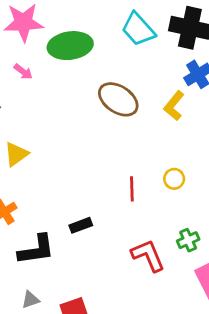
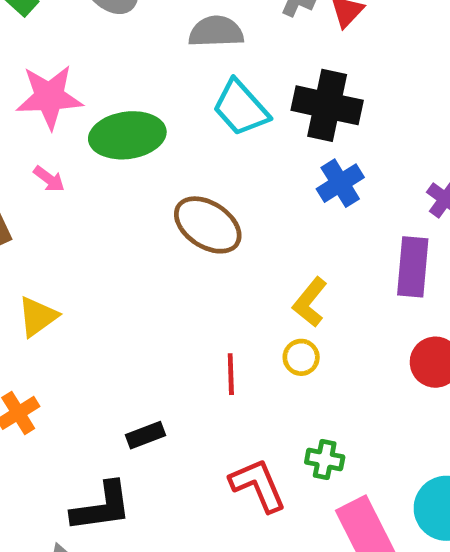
yellow L-shape: (174, 106) -> (310, 302), moved
green cross: (188, 240) -> (325, 460), turned 35
black L-shape: (36, 250) -> (102, 507), moved

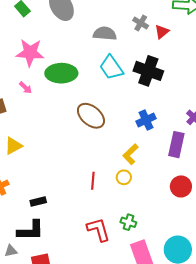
blue cross: (340, 183) -> (146, 120), moved
black rectangle: (146, 435) -> (38, 201), moved

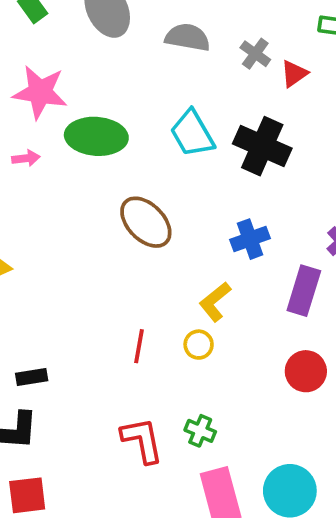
gray semicircle: (105, 34) -> (187, 37), moved
pink arrow: (26, 88) -> (26, 158), turned -56

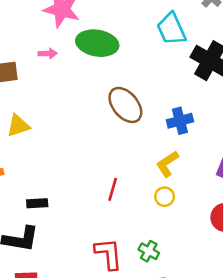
cyan trapezoid: (192, 133) -> (171, 29), moved
blue cross: (250, 239) -> (180, 121), moved
yellow circle: (199, 345) -> (165, 197), moved

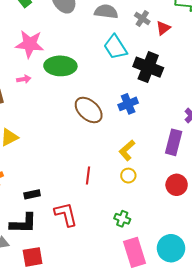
blue cross: (180, 121) -> (128, 104), moved
red L-shape: (108, 254) -> (66, 214), moved

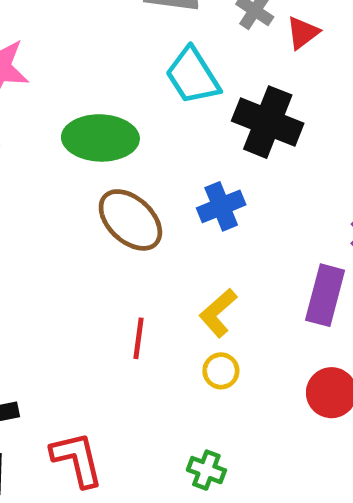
green ellipse: (60, 66) -> (100, 138), moved
red line: (88, 176) -> (139, 338), moved

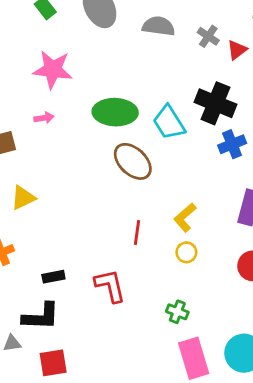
cyan trapezoid: (193, 76) -> (169, 122), moved
blue cross: (221, 206) -> (232, 144), moved
red L-shape: (77, 459) -> (110, 286), moved

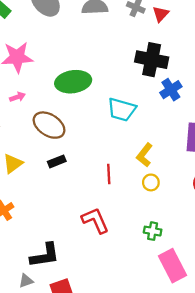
cyan trapezoid: (169, 122) -> (122, 110), moved, turned -32
brown ellipse: (133, 161) -> (49, 125), moved
black rectangle: (53, 277) -> (57, 161), moved

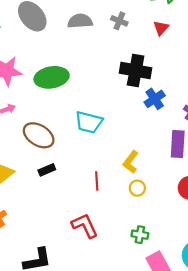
red triangle: (161, 14) -> (161, 28), moved
green ellipse: (73, 82) -> (52, 77), moved
cyan trapezoid: (122, 110) -> (89, 122), moved

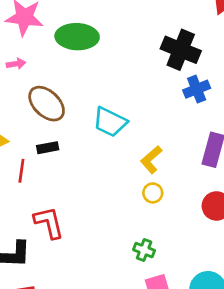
cyan trapezoid: (89, 122) -> (110, 122), moved
red line: (97, 181) -> (21, 171), moved
red L-shape: (85, 226) -> (49, 223), moved

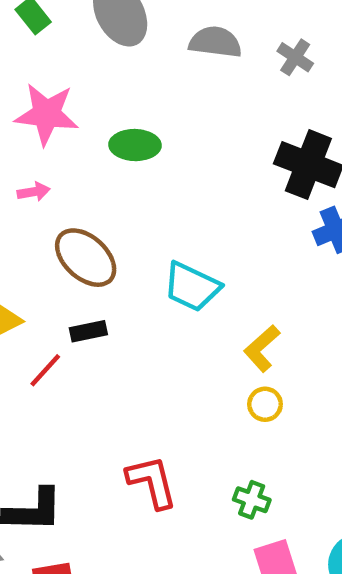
green ellipse: (77, 37) -> (135, 145), size x0.7
red line: (21, 171) -> (45, 370), turned 35
red L-shape: (49, 223) -> (152, 482), moved

